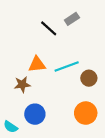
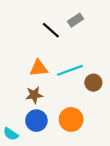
brown star: (22, 84) -> (34, 95), moved
orange circle: (86, 113) -> (71, 119), moved

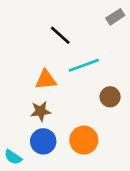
gray rectangle: (76, 20) -> (115, 17), moved
cyan line: (70, 70) -> (84, 65), moved

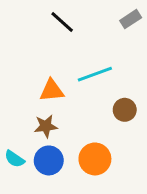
black line: (60, 35) -> (62, 22), moved
cyan semicircle: (13, 157) -> (15, 159), moved

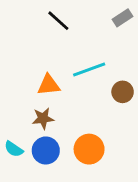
brown circle: (125, 110) -> (123, 92), moved

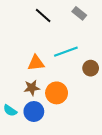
gray rectangle: (123, 18) -> (79, 13), moved, turned 72
orange circle: (89, 149) -> (57, 93), moved

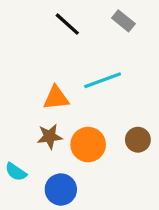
brown circle: (91, 68) -> (138, 140), moved
blue circle: (34, 112) -> (61, 190), moved

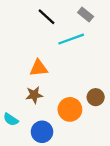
cyan line: (103, 80) -> (71, 39), moved
orange circle: (88, 145) -> (70, 109), moved

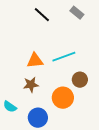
cyan line: (71, 39) -> (64, 57), moved
brown circle: (96, 97) -> (80, 80), moved

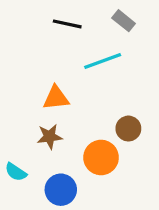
black line: (42, 15) -> (67, 24), turned -30
cyan line: (64, 57) -> (103, 61), moved

